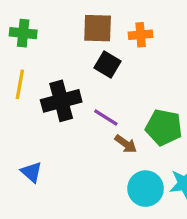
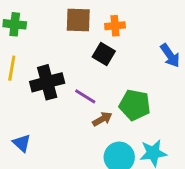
black square: (108, 65) -> (104, 54), moved
brown arrow: (126, 144) -> (102, 119), turned -66

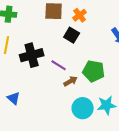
orange cross: (115, 26) -> (80, 15), turned -32

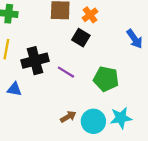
brown arrow: (71, 81) -> (68, 117), moved
blue triangle: (14, 98) -> (14, 89), moved, turned -32

